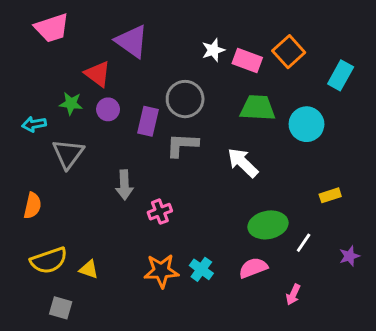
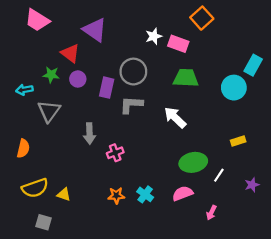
pink trapezoid: (52, 28) -> (37, 20), turned 50
orange square: (289, 52) -> (202, 18), moved
cyan rectangle: (341, 75) -> (253, 65), moved
cyan circle: (306, 124) -> (234, 88), moved
orange star: (161, 271) -> (116, 196), size x0.7

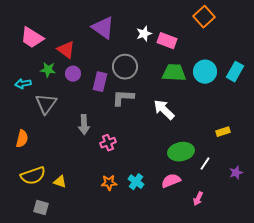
orange square: (202, 18) -> (204, 17), moved
pink trapezoid: (37, 20) -> (32, 38), moved
purple triangle: (95, 30) -> (103, 28), moved
cyan rectangle: (253, 65) -> (235, 72), moved
cyan circle: (234, 88) -> (205, 72), moved

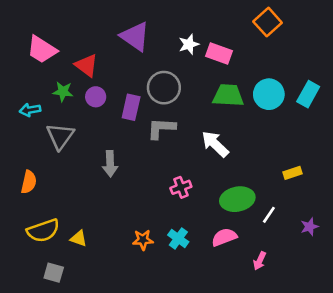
pink cross: (108, 143) -> (181, 187), moved

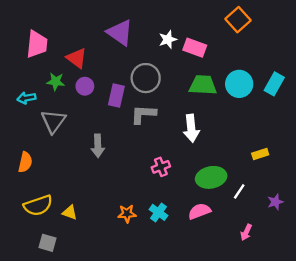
pink trapezoid: (42, 50) -> (37, 44), turned -116
white arrow: (215, 144) -> (191, 128), turned -140
pink arrow: (260, 261) -> (246, 232), moved

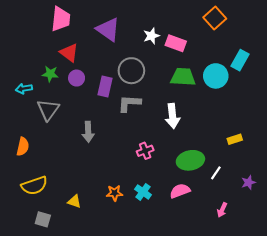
pink trapezoid: (37, 44) -> (61, 19), moved
cyan rectangle: (274, 84) -> (240, 60), moved
yellow triangle: (70, 212) -> (74, 201), moved

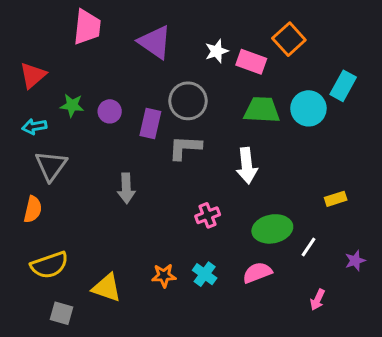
orange square: (215, 18) -> (289, 39), moved
red triangle: (69, 53) -> (33, 75), moved, turned 42
gray triangle: (48, 110) -> (51, 166), moved
yellow triangle: (74, 201) -> (107, 288), size x1.5

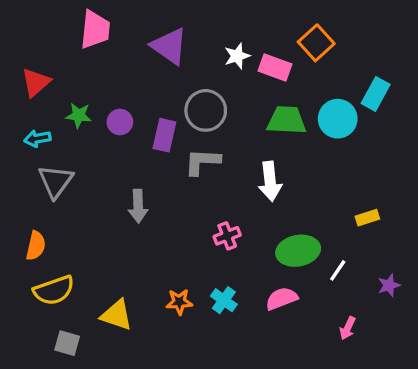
orange semicircle: (33, 209) -> (36, 246), moved

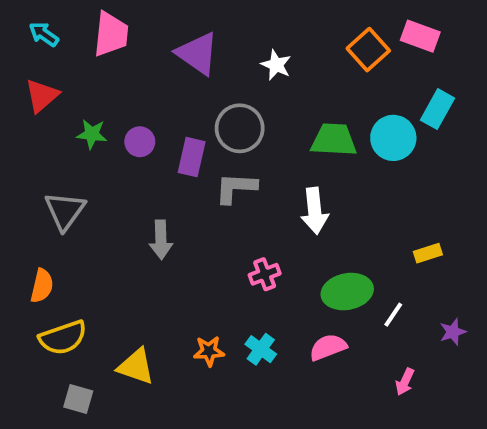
white star: (237, 56) -> (276, 65), turned -30
pink rectangle: (275, 68) -> (420, 36), moved
cyan arrow: (37, 138) -> (44, 34), moved, turned 45

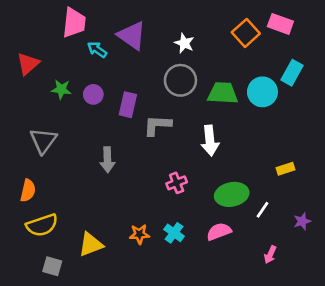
cyan arrow: (44, 34) -> (97, 50), moved
gray circle: (240, 128) -> (180, 80), moved
yellow triangle: (136, 366) -> (91, 244), turned -40

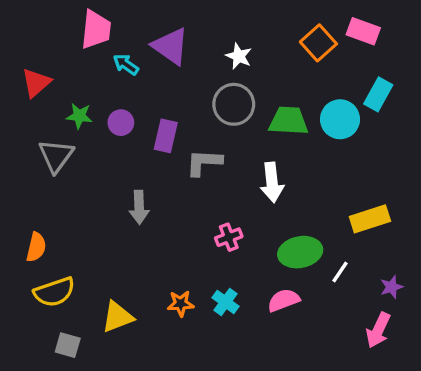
gray triangle: (43, 141) -> (56, 156), moved
yellow rectangle: (286, 169) -> (370, 219), size x1.6
pink arrow: (270, 255) -> (378, 330), moved, size x1.5

